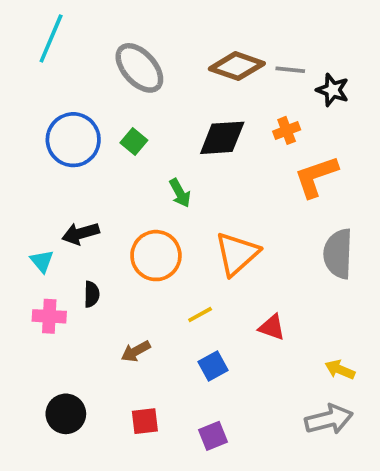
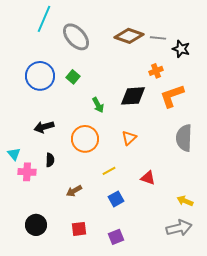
cyan line: (51, 38) -> (44, 19), moved
black diamond: (222, 138) -> (133, 96), moved
orange triangle: (237, 254) -> (129, 138), size x0.6
cyan triangle: (42, 261) -> (14, 154), moved

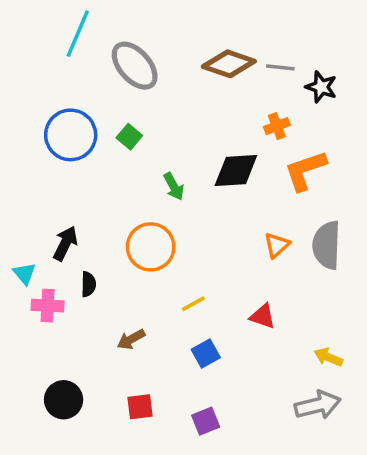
black arrow: (44, 127) -> (65, 243), moved, turned 132
orange triangle: (129, 138) -> (277, 245), moved

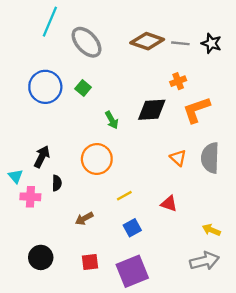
black star: (321, 87) -> (211, 43), moved
orange triangle: (277, 245) -> (178, 158), turned -36
purple square: (206, 421) -> (132, 271), size x1.8

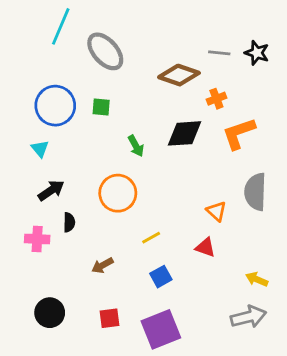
brown diamond: (147, 41) -> (179, 75), moved
green square: (83, 88) -> (101, 107), turned -35
black arrow: (42, 157) -> (51, 190), turned 30
orange triangle: (178, 158) -> (216, 211), moved
cyan triangle: (16, 176) -> (40, 149), moved

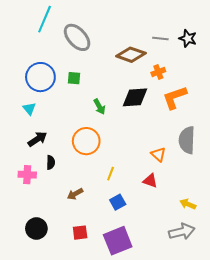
yellow line: (151, 238) -> (111, 174), turned -40

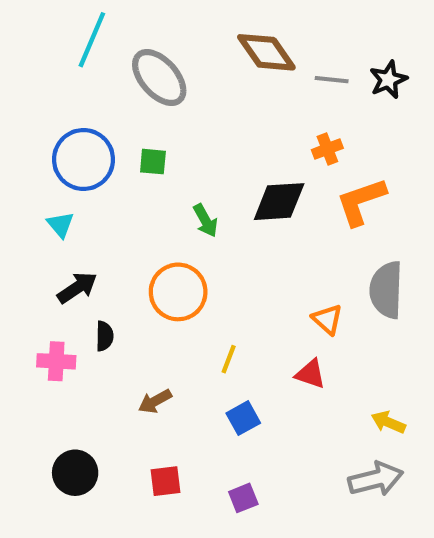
black star: (188, 38) -> (388, 80), turned 30
brown diamond: (131, 55) -> (266, 52), moved, turned 36
purple square: (118, 241) -> (243, 498), size x0.5

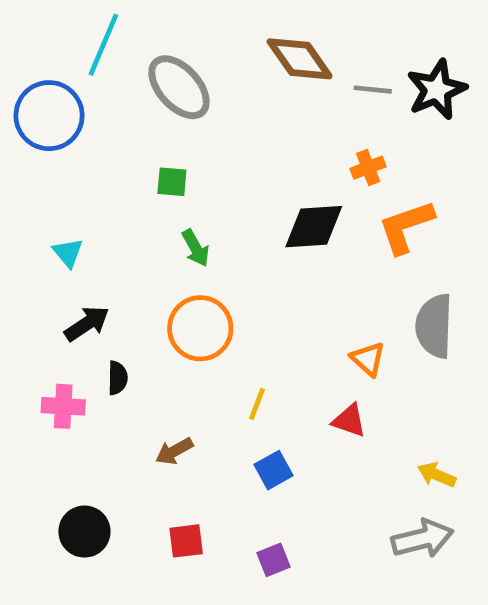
black star: (388, 80) -> (437, 90), size x1.4
blue circle: (84, 160) -> (49, 116), moved
green arrow: (205, 220) -> (196, 248), moved

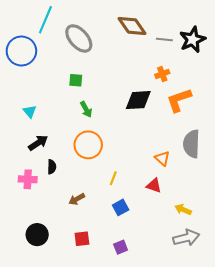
yellow arrow: (437, 475) -> (183, 210), moved

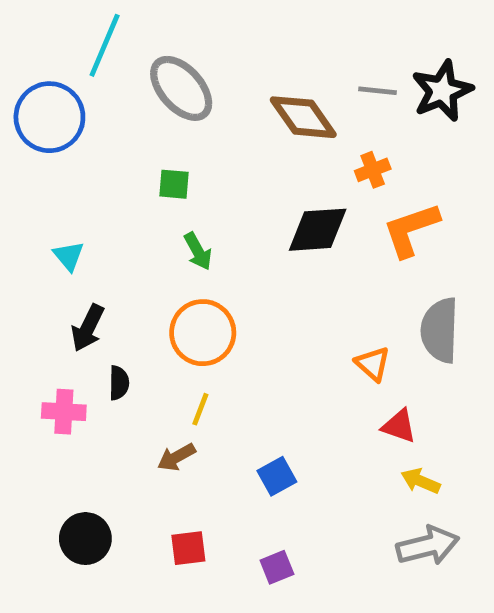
brown diamond: (132, 26) -> (303, 117), moved
black arrow: (38, 143) -> (88, 328), turned 150
yellow line: (113, 178) -> (200, 409), moved
red triangle: (154, 186) -> (399, 426), moved

